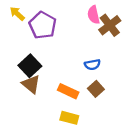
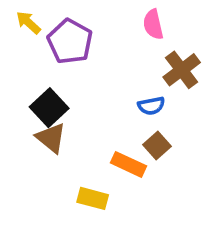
brown cross: (110, 25) -> (182, 70), moved
orange rectangle: (68, 91) -> (129, 164), moved
yellow rectangle: (69, 118) -> (93, 198), moved

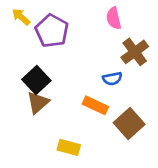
brown triangle: (51, 138) -> (38, 102), turned 40
brown square: (157, 145) -> (129, 124), moved, size x1.5
orange rectangle: (129, 164) -> (95, 105), moved

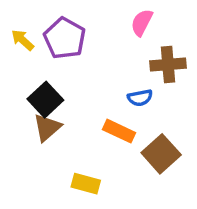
yellow arrow: (21, 17) -> (23, 40), moved
pink semicircle: (114, 18) -> (142, 22), turned 40
brown cross: (135, 52) -> (168, 65), turned 32

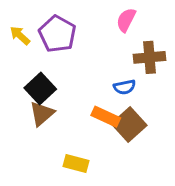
brown square: (161, 154) -> (129, 124), moved

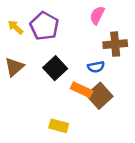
black square: (40, 89) -> (55, 68), moved
brown triangle: (42, 114) -> (14, 67), moved

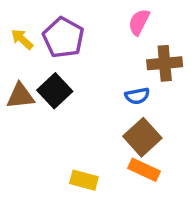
brown triangle: (14, 67) -> (20, 96), turned 35
black square: (55, 68) -> (55, 91), moved
orange rectangle: (82, 90) -> (144, 170), moved

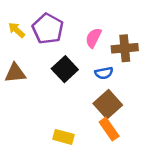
pink semicircle: (139, 22) -> (93, 38), moved
black square: (55, 91) -> (65, 69), moved
orange rectangle: (144, 170) -> (109, 129), turned 30

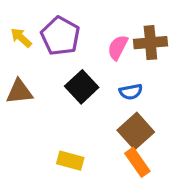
brown cross: (125, 48) -> (150, 43), moved
yellow rectangle: (63, 137) -> (70, 161), moved

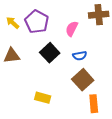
brown cross: (150, 43) -> (99, 15), moved
orange rectangle: (137, 162) -> (94, 104), moved, turned 30

